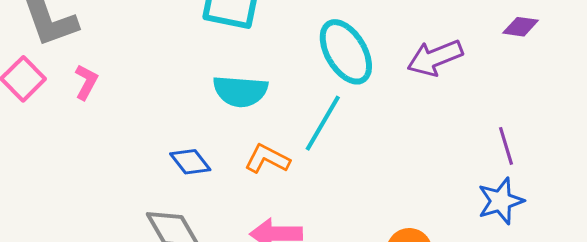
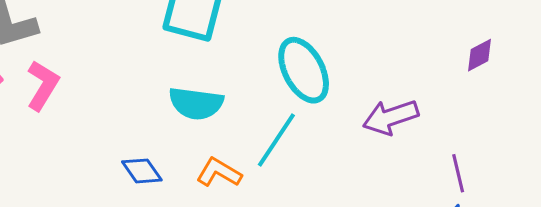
purple diamond: (521, 27) -> (479, 55), turned -39
purple arrow: (435, 58) -> (391, 117), moved
pink L-shape: (86, 82) -> (43, 85), size x1.4

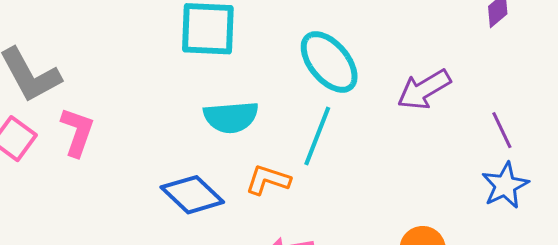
blue diamond: (142, 171) -> (192, 195), size x1.5

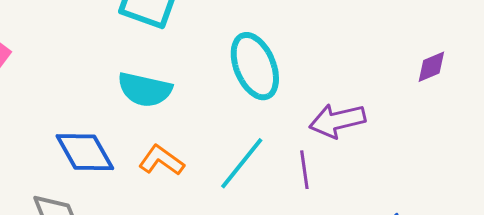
purple line: (502, 130) -> (304, 170), moved
cyan line: (317, 136) -> (242, 163), moved

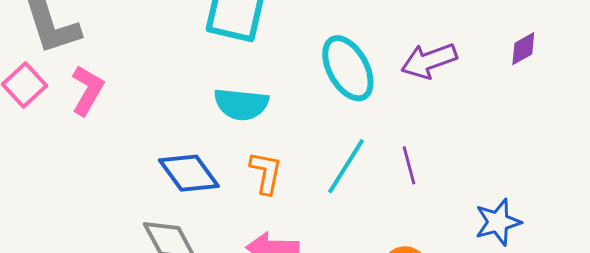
purple arrow: (337, 121) -> (429, 61), moved
orange L-shape: (161, 160) -> (266, 173), turned 72

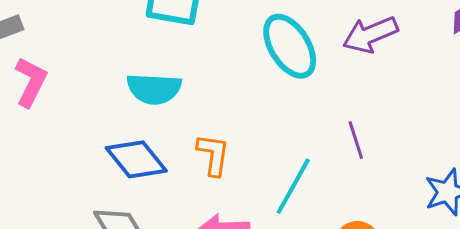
cyan semicircle: (241, 104) -> (154, 89), moved
cyan line: (346, 166) -> (293, 186), moved

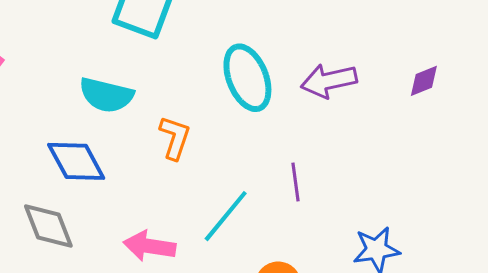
orange L-shape: (213, 155) -> (175, 138), moved

